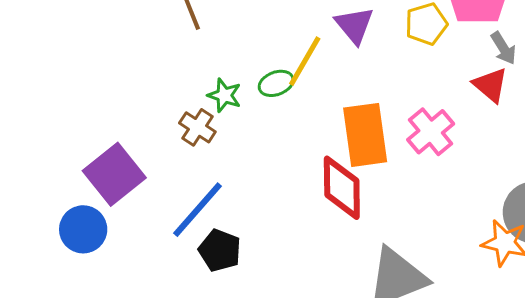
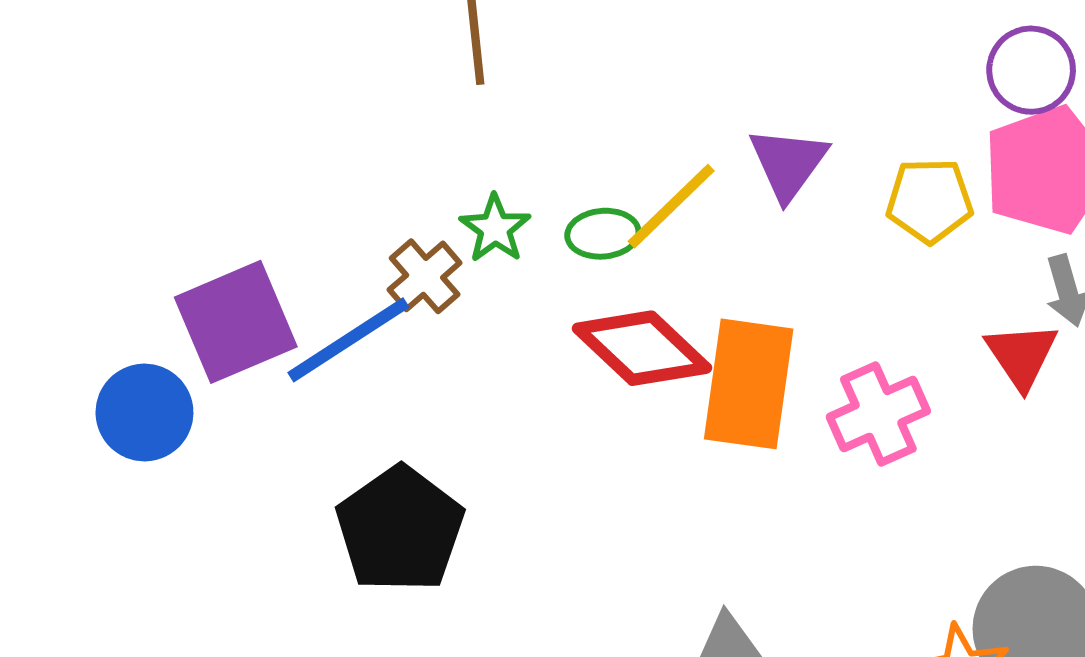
red diamond: (342, 188) -> (642, 348), moved, turned -62
blue line: (197, 210) -> (348, 340), moved
black pentagon: (220, 250) -> (400, 529), size x1.5

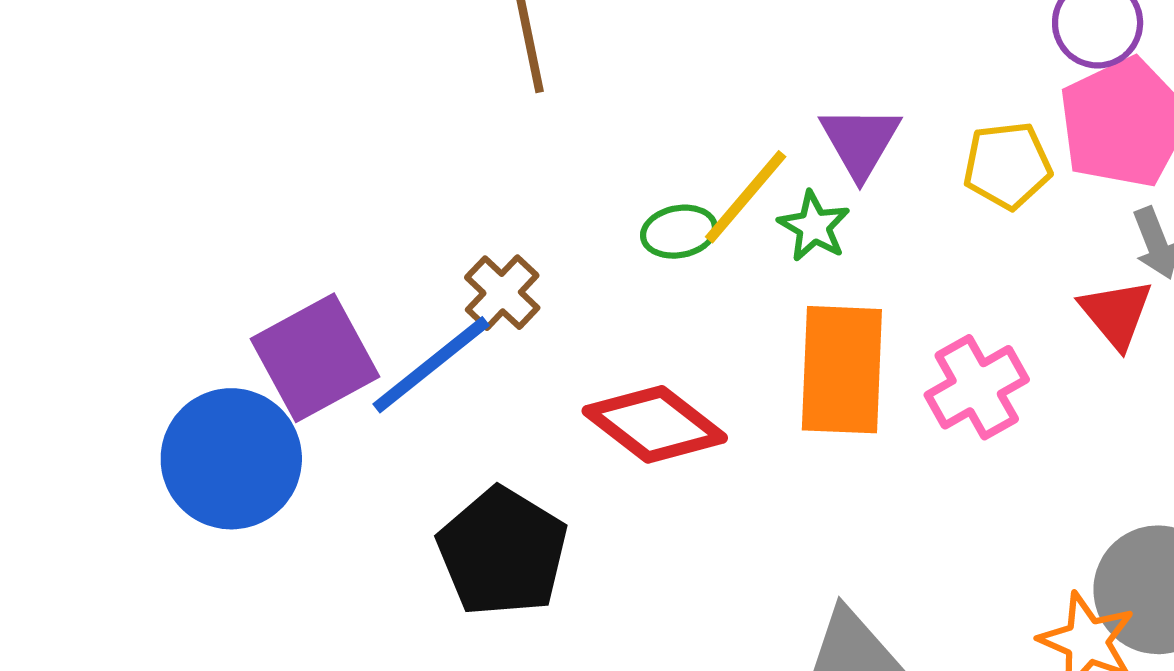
green star: (495, 229) -> (814, 226), moved
red diamond: (642, 348) -> (655, 424), moved
blue circle: (144, 413) -> (231, 459), size x1.4

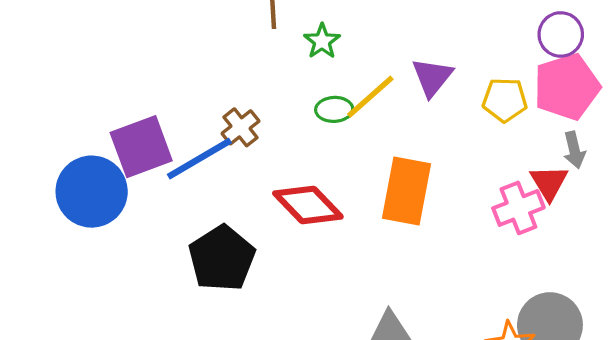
green star: (814, 226) -> (322, 41), moved
pink cross: (977, 387) -> (518, 208), moved

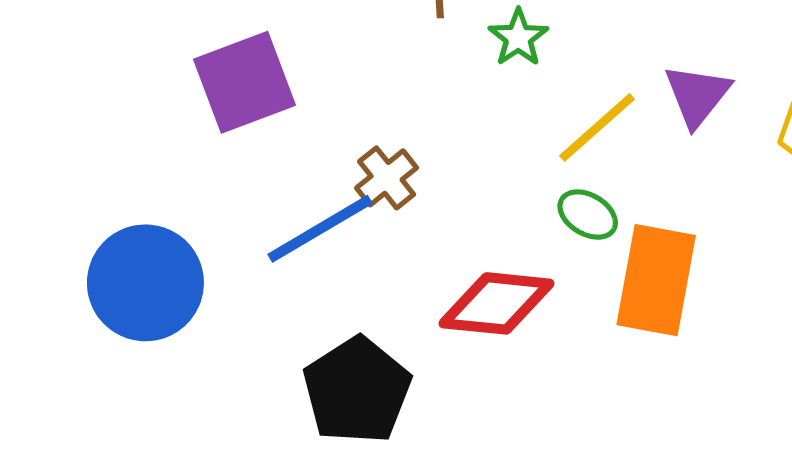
green ellipse: (334, 109) -> (588, 215), moved, turned 33
purple square: (141, 147) -> (244, 82), moved
red diamond: (308, 205) -> (496, 303), turned -40

